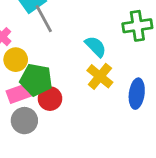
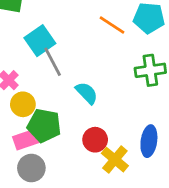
cyan semicircle: (96, 47) -> (87, 93), moved
yellow cross: (100, 76) -> (115, 160), moved
red circle: (50, 99) -> (95, 140), moved

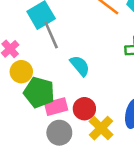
pink rectangle: (26, 140) -> (56, 107), moved
gray circle: (31, 168) -> (59, 133), moved

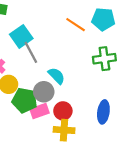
yellow cross: (101, 128) -> (64, 130), moved, turned -36
gray circle: (59, 133) -> (44, 92), moved

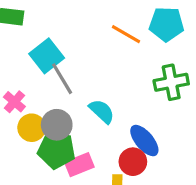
gray circle: (44, 92) -> (57, 125), moved
red circle: (63, 111) -> (133, 162), moved
blue ellipse: (103, 112) -> (144, 141), moved, turned -45

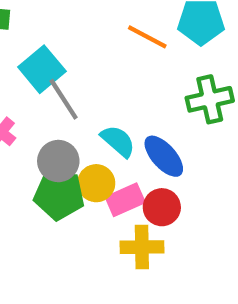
yellow circle: (32, 128) -> (96, 183), moved
blue ellipse: (144, 141) -> (164, 156), moved
pink rectangle: (79, 165) -> (125, 200), moved

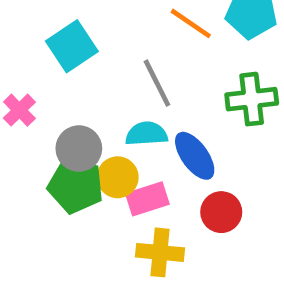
gray line: (64, 99) -> (157, 83), moved
cyan semicircle: (118, 141) -> (146, 134), turned -51
red circle: (162, 207) -> (221, 212), moved

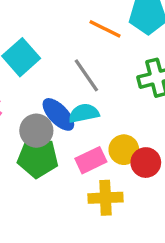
blue ellipse: (195, 156) -> (58, 114), moved
yellow circle: (118, 177) -> (124, 150), moved

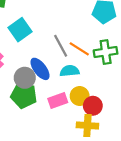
orange line: (105, 29) -> (79, 49), moved
cyan semicircle: (84, 113) -> (70, 71), moved
yellow cross: (105, 198) -> (87, 125), moved

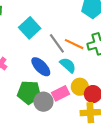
cyan square: (20, 30) -> (30, 28), moved
cyan semicircle: (70, 71) -> (68, 65), turned 54
gray circle: (25, 78) -> (43, 102), moved

